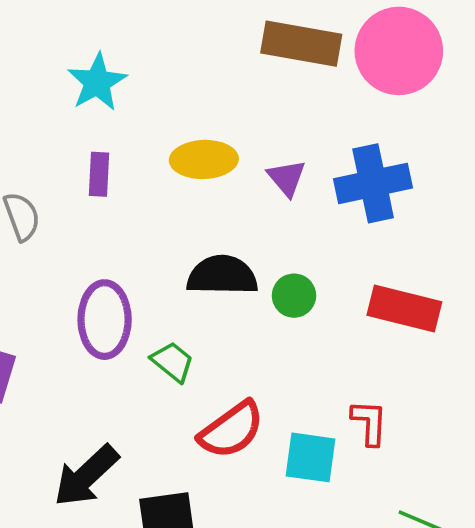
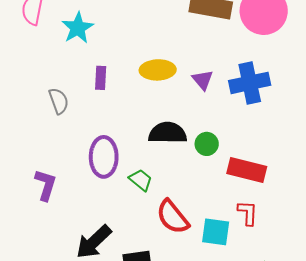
cyan star: (97, 82) -> (78, 28), moved
red rectangle: (404, 308) -> (247, 170), moved
red semicircle: (231, 430) -> (173, 217), turned 87

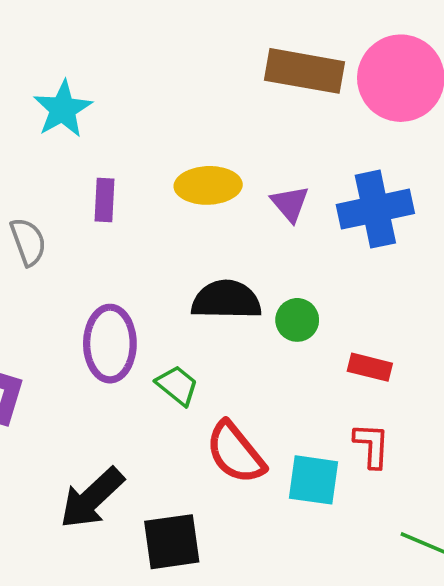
red rectangle: (247, 170) -> (370, 367), size x0.6

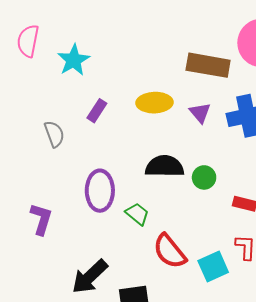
brown rectangle: (304, 71) -> (208, 65), moved
purple rectangle: (104, 200) -> (97, 111), turned 30
cyan square: (314, 480) -> (213, 266), turned -32

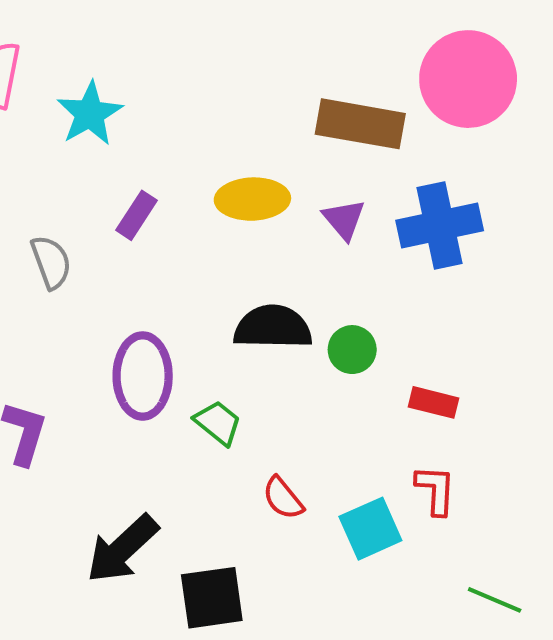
red semicircle: (170, 251) -> (283, 498), size x0.6

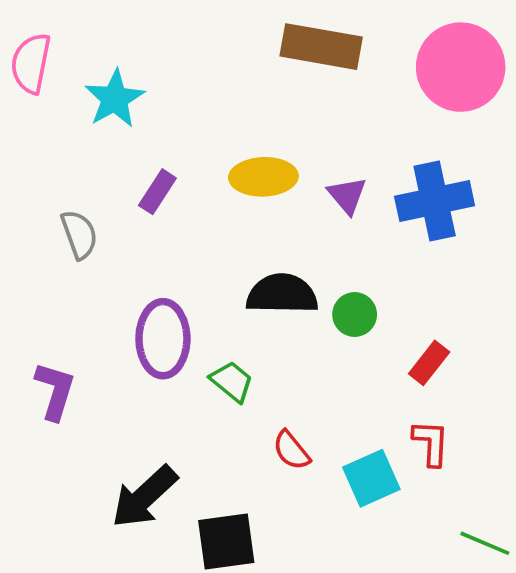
brown rectangle: (360, 124) -> (321, 47), moved
red rectangle: (433, 402) -> (429, 363), turned -66

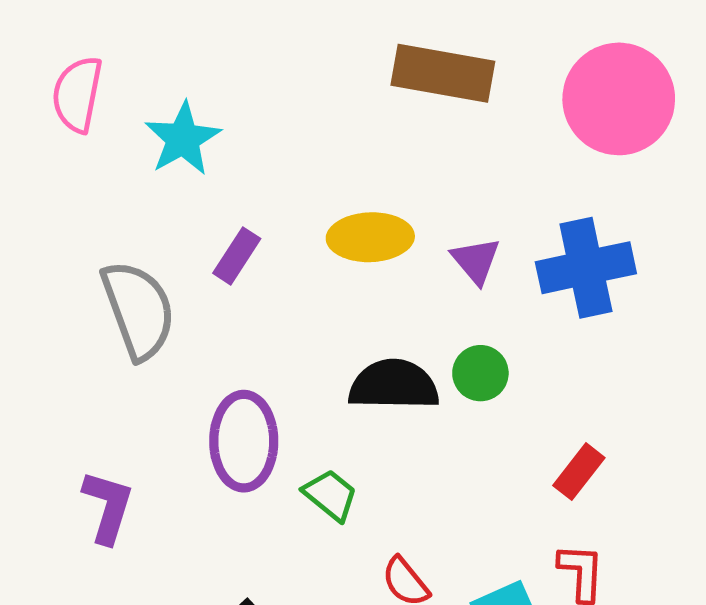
gray semicircle: (79, 234) -> (138, 310), size x1.6
green circle: (355, 315) -> (480, 373), moved

